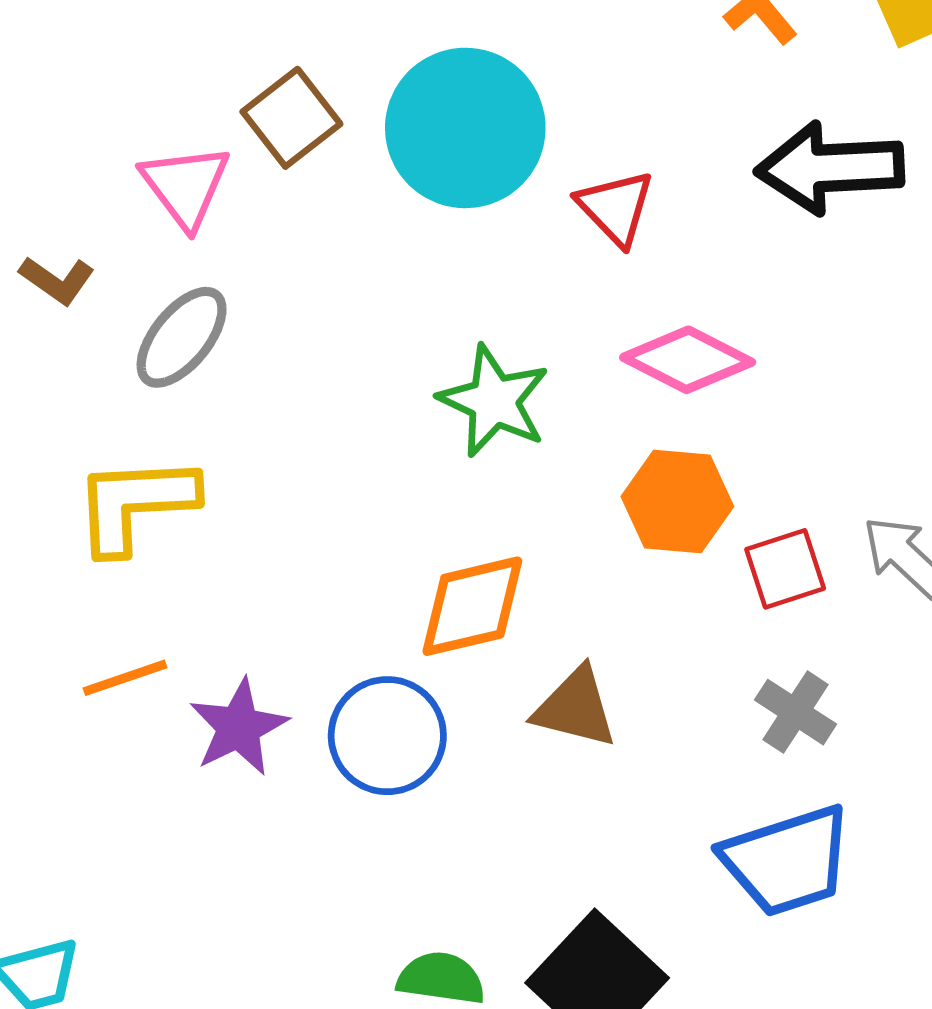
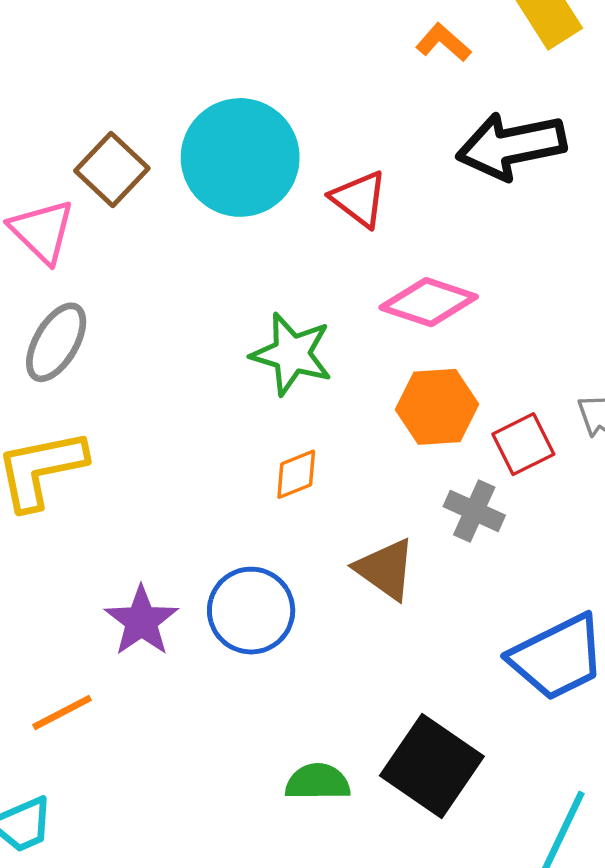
orange diamond: (472, 606) -> (296, 474), moved, size x0.6
orange line: (125, 678) -> (62, 712), moved
brown triangle: (575, 708) -> (385, 569), turned 30
gray cross: (796, 712) -> (474, 511), moved

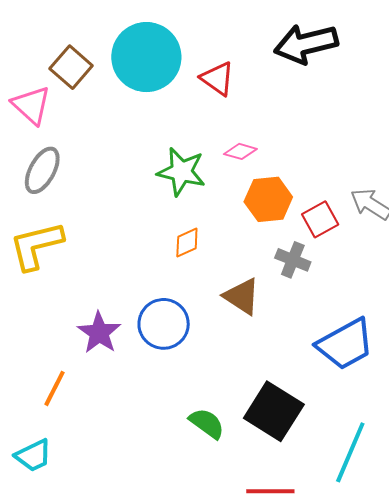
pink diamond: (429, 302) -> (240, 151), moved, size x0.6
orange line: (62, 712) -> (55, 388), turned -33
green semicircle: (318, 782) -> (207, 423), turned 39

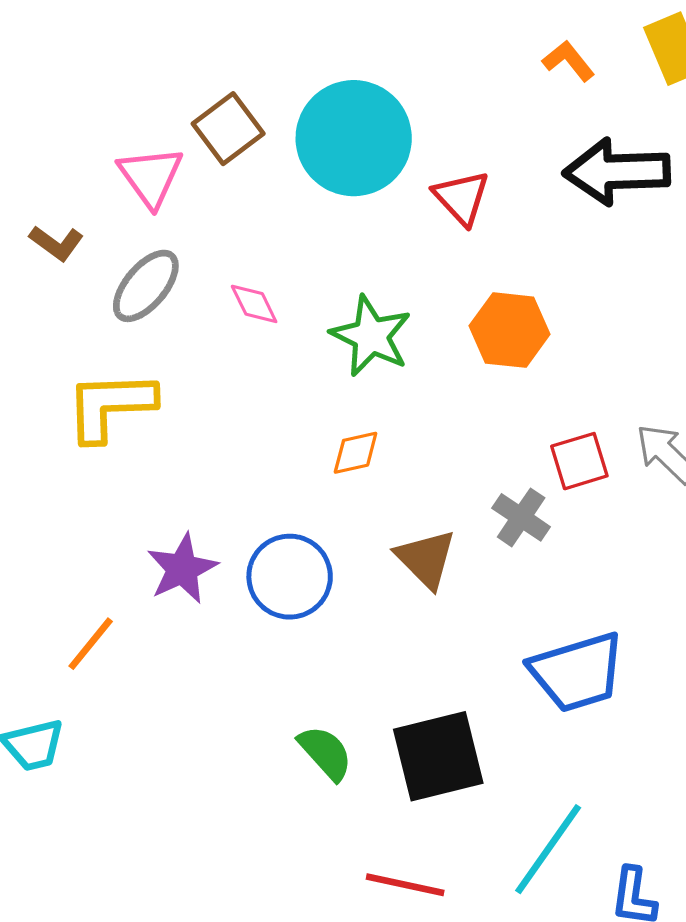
pink diamond: (240, 151) -> (254, 304), moved, turned 36
orange hexagon: (268, 199) -> (510, 330), moved
black square: (274, 411) -> (438, 756), turned 32

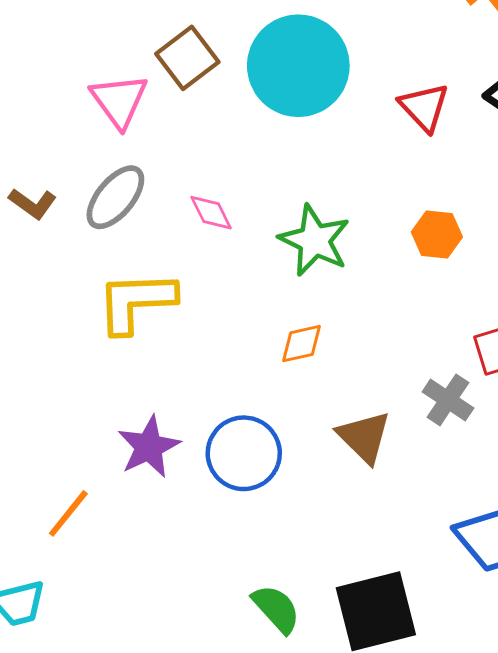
red triangle: (461, 198) -> (424, 107), moved
brown L-shape: (57, 243) -> (33, 204), moved
orange hexagon: (510, 330) -> (437, 235), size x0.7
yellow L-shape: (110, 406) -> (136, 302), moved

